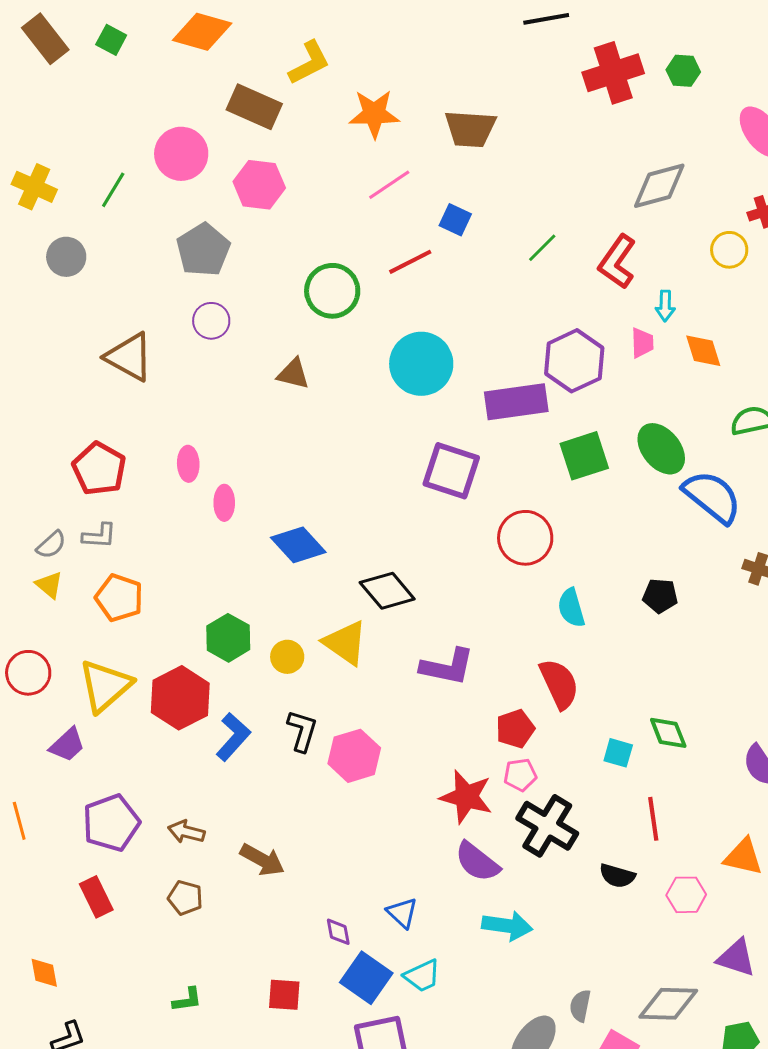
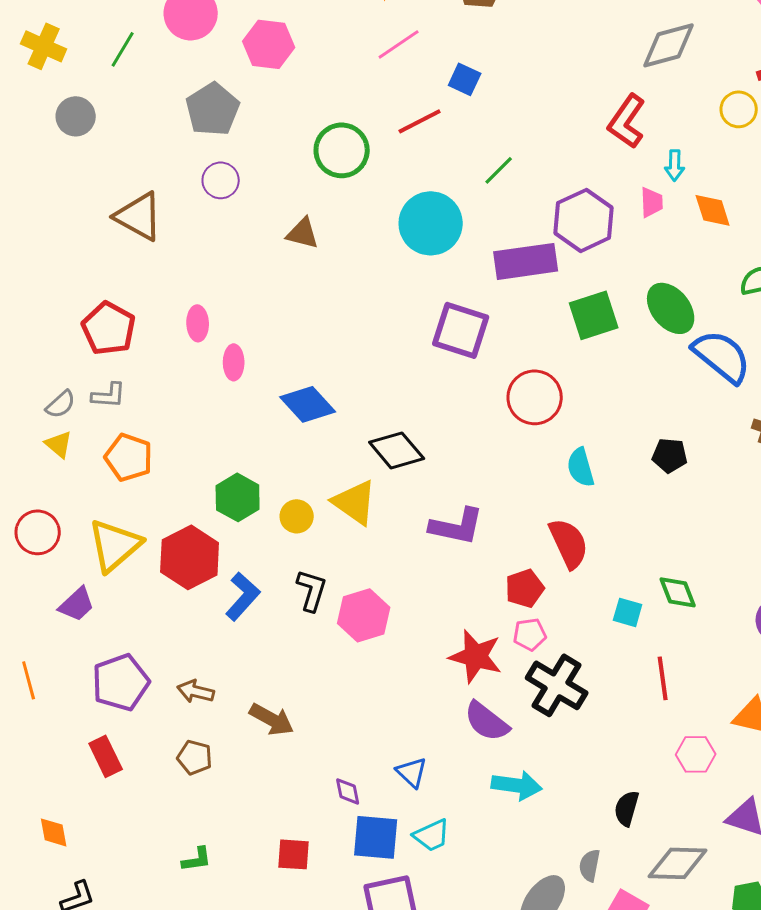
green line: (542, 248) -> (499, 170), moved
black semicircle: (617, 876) -> (627, 808), moved, turned 90
blue square: (366, 978) -> (376, 837), turned -30

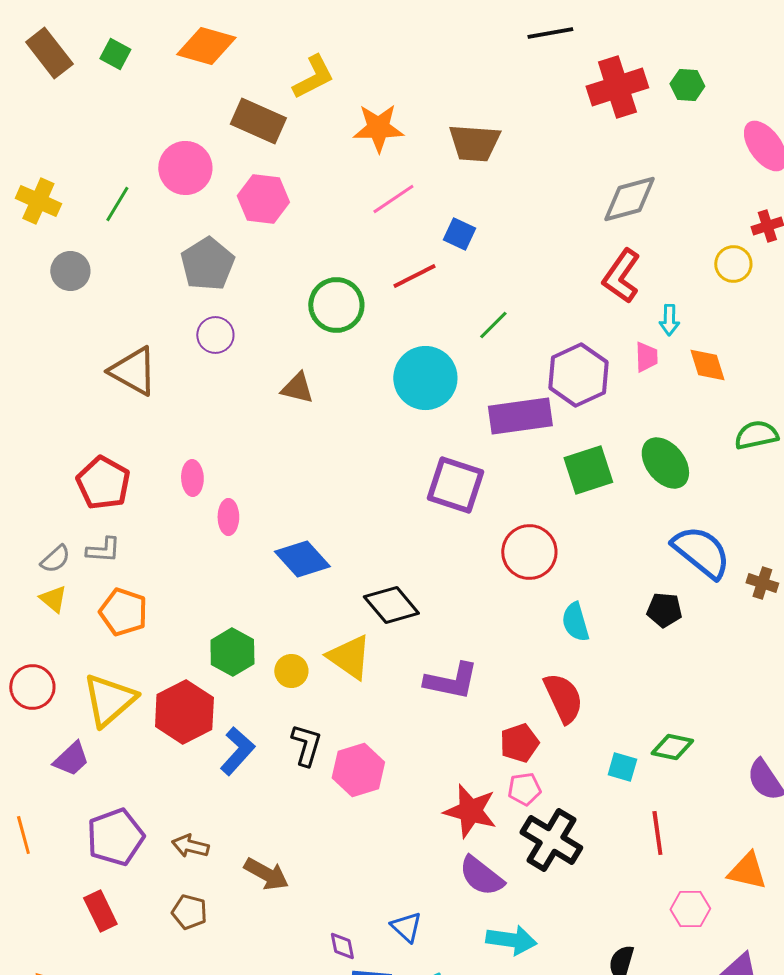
gray diamond: (669, 45) -> (629, 199), moved
blue semicircle: (722, 356) -> (701, 552), moved
green diamond: (678, 592) -> (672, 747), turned -57

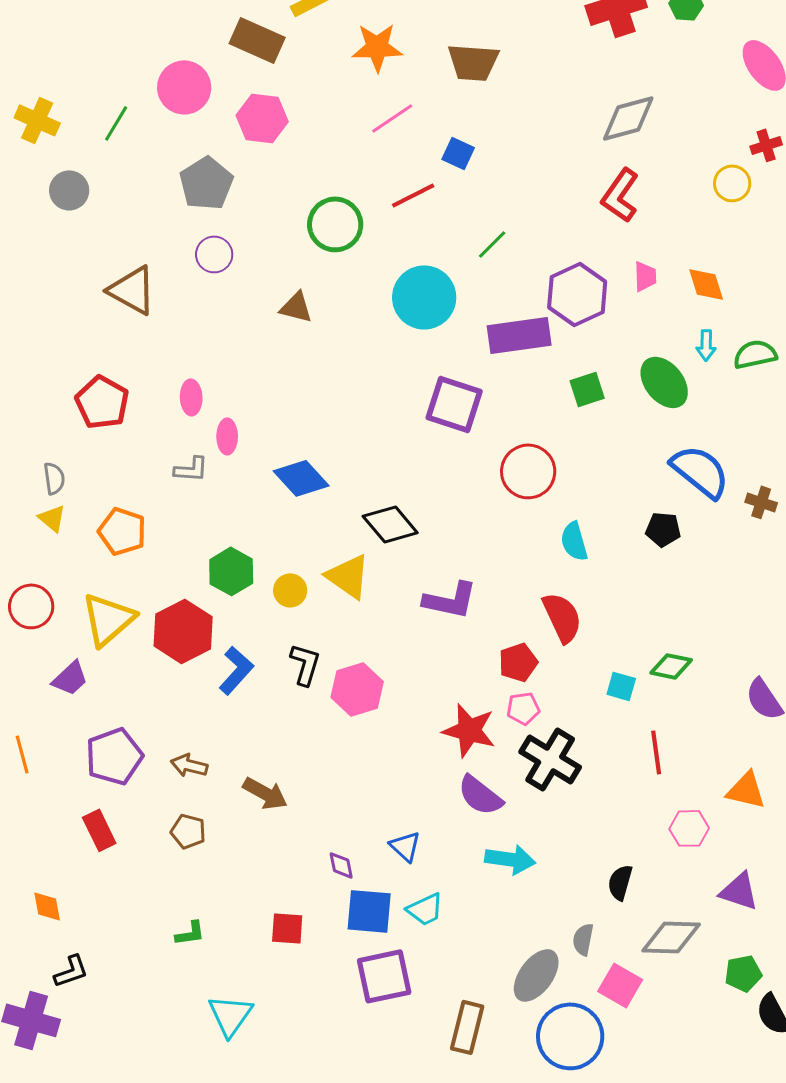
cyan arrow: (669, 320) -> (706, 345), moved
green square: (588, 470) -> (587, 389), size x0.7
gray L-shape: (103, 550) -> (191, 469), moved
gray semicircle: (55, 559) -> (54, 478), turned -56

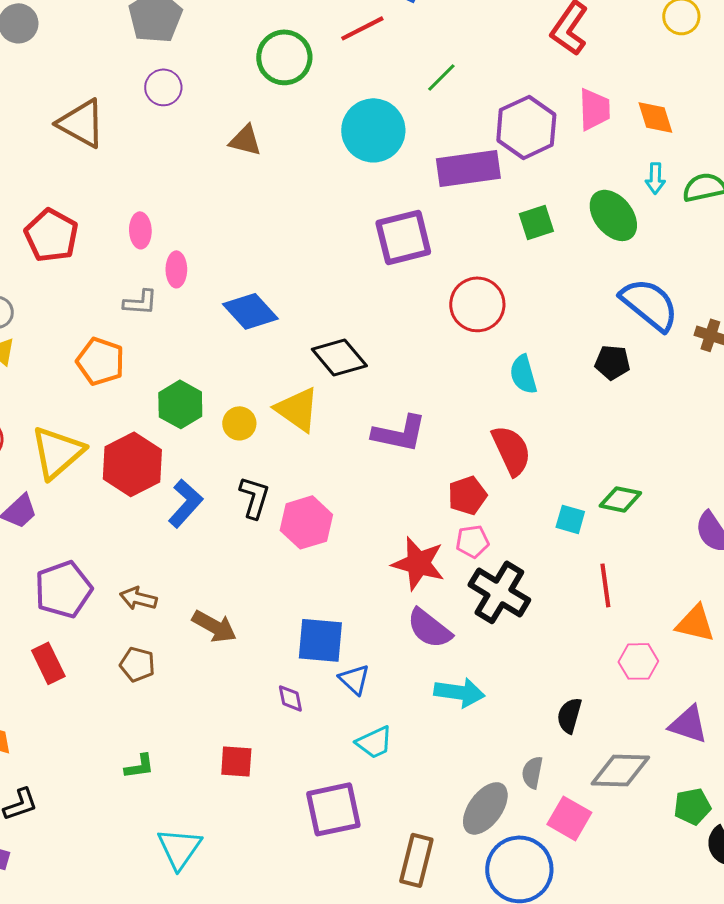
pink trapezoid: (645, 276) -> (594, 109), size x1.4
purple square: (454, 404) -> (403, 237), turned -32
orange pentagon: (122, 531) -> (100, 361), moved
blue square: (369, 911) -> (320, 640), moved

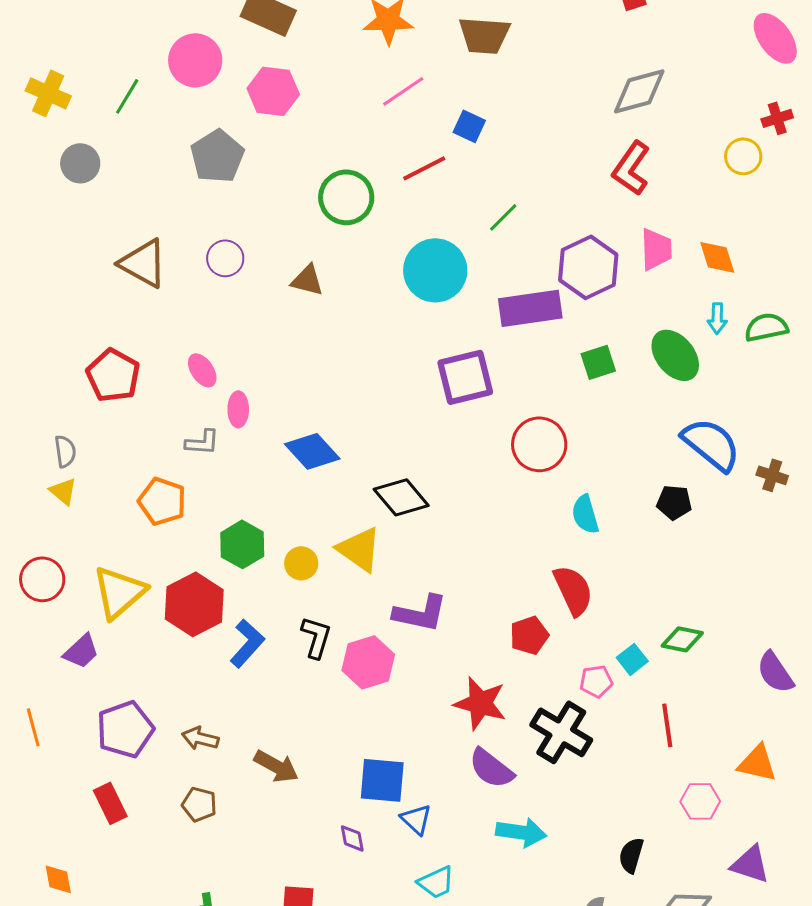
purple circle: (163, 87) -> (225, 258), moved
pink ellipse: (140, 230) -> (202, 370), turned -32
purple L-shape: (399, 433) -> (420, 613), moved
cyan square: (570, 519) -> (632, 659), turned 36
pink pentagon: (472, 541) -> (596, 681), moved

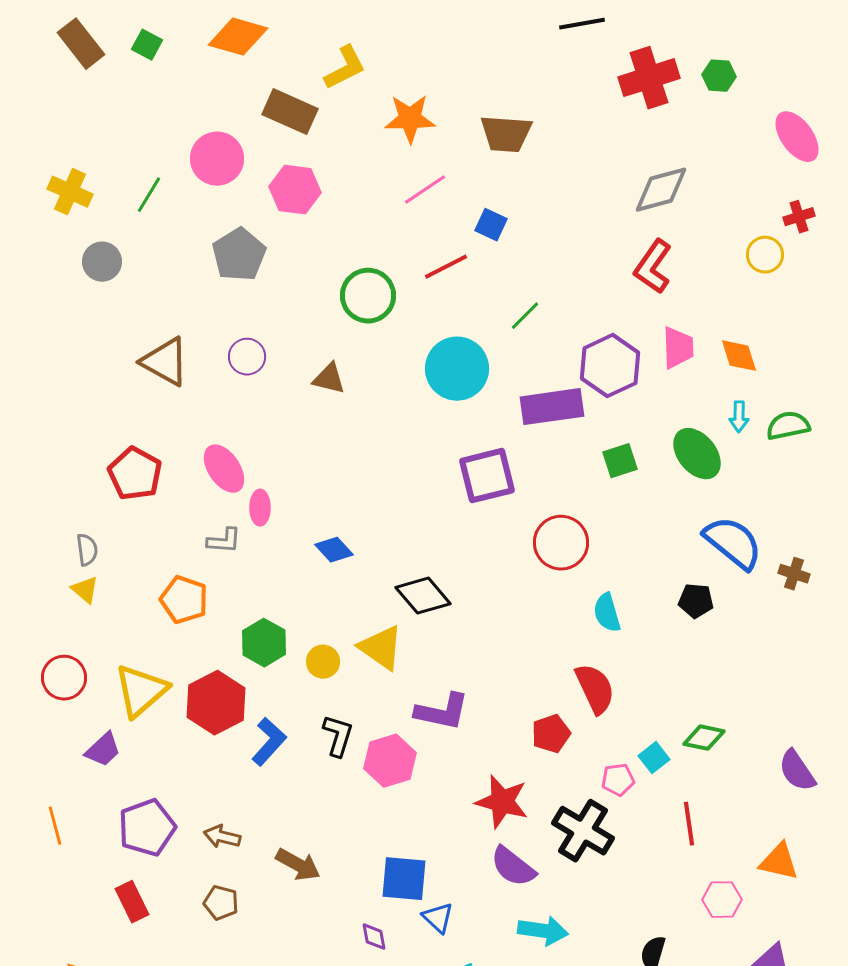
pink ellipse: (202, 370) -> (224, 469), size x1.4
blue diamond: (312, 451) -> (334, 550), size x0.7

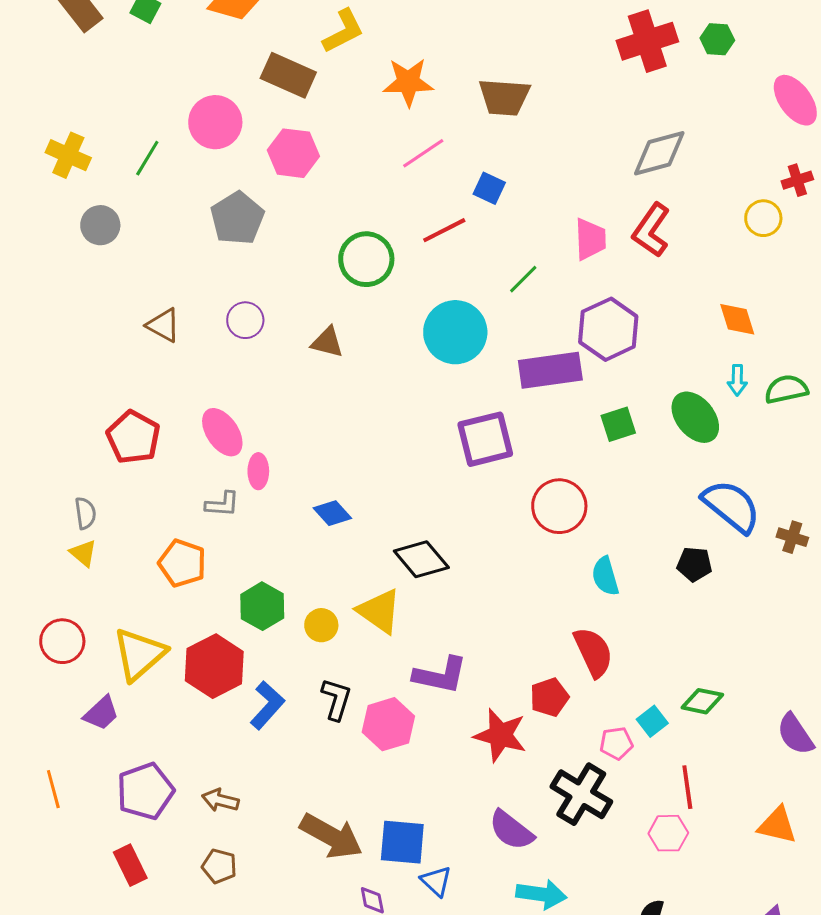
pink trapezoid: (678, 348) -> (590, 239), moved
brown triangle: (165, 362) -> (163, 325), size x0.7
red star: (502, 802) -> (500, 735), moved
brown arrow: (298, 865) -> (331, 836), moved, size x1.4
pink hexagon: (722, 900) -> (668, 833), moved

